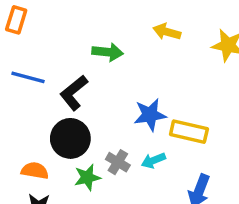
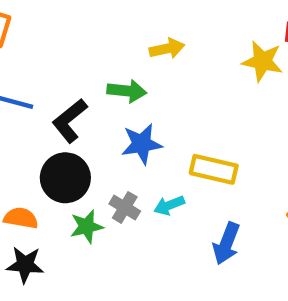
yellow arrow: (167, 32) -> (167, 49), moved, turned 152
green arrow: (108, 52) -> (127, 91), moved
blue star: (150, 115) -> (142, 144), moved

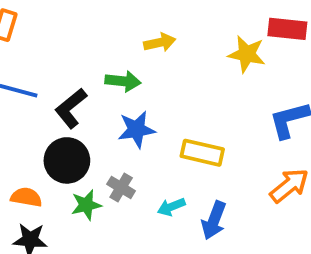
cyan arrow: (169, 205) -> (171, 207), moved

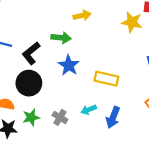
blue star: (137, 130) -> (69, 65), turned -30
gray cross: (121, 188) -> (60, 117), moved
green star: (86, 205) -> (31, 117), moved

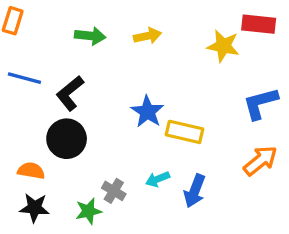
green arrow: (61, 38) -> (90, 36), moved
blue star: (69, 65) -> (147, 112), moved
green star: (31, 117) -> (88, 211), moved

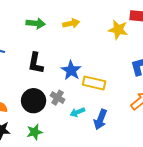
black L-shape: (70, 93) -> (36, 63), moved, turned -40
black circle: (67, 139) -> (34, 101), moved
gray cross: (114, 191) -> (58, 98), moved

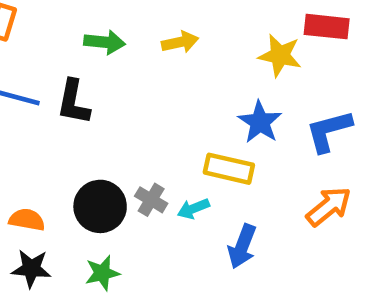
black L-shape: (36, 63) -> (73, 102), moved
blue star: (71, 70) -> (260, 122), moved
cyan arrow: (77, 112) -> (193, 209), moved

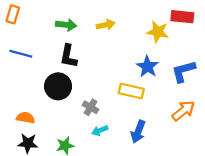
black L-shape: (73, 102) -> (68, 56), moved
black circle: (100, 206) -> (58, 86), moved
cyan arrow: (193, 209) -> (100, 130), moved

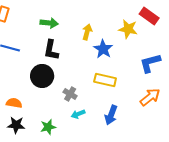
red rectangle: (182, 17) -> (149, 16), turned 30
yellow arrow: (106, 25) -> (87, 32), moved, turned -63
blue star: (147, 67) -> (103, 49), moved

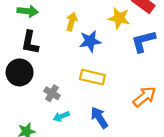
blue star: (103, 49) -> (90, 41), turned 30
blue L-shape: (150, 63) -> (143, 41), moved
blue arrow: (111, 115) -> (99, 118), turned 126

